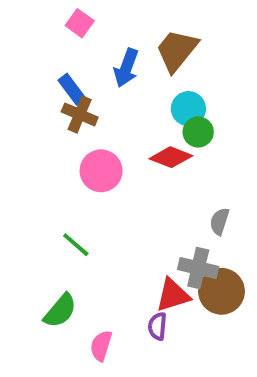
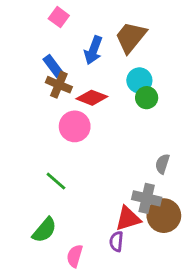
red diamond: (171, 157) -> (92, 98), moved

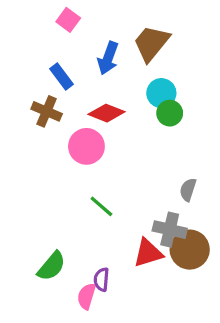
brown cross: (59, 85) -> (47, 111), moved
green line: (56, 181) -> (101, 206), moved
purple semicircle: (116, 242) -> (101, 280), moved

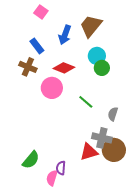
green line: (101, 206) -> (86, 102), moved

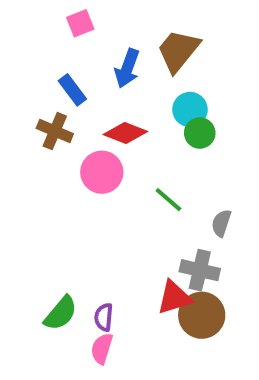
pink square: (41, 12) -> (80, 23), turned 32
brown circle: (114, 150) -> (202, 315), moved
purple semicircle: (61, 168) -> (104, 317), moved

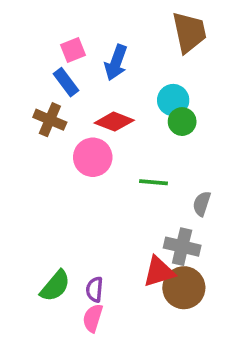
pink square: (80, 23) -> (73, 50), moved
brown trapezoid: (178, 51) -> (189, 32), moved, turned 129
green line: (168, 200) -> (153, 182), turned -36

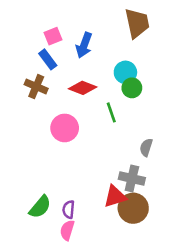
pink circle: (93, 157) -> (65, 128), moved
green line: (153, 182) -> (111, 112), moved, turned 66

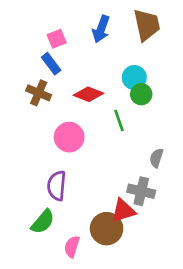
blue arrow: (84, 45) -> (101, 29), moved
brown circle: (133, 208) -> (107, 229), moved
purple semicircle: (68, 209) -> (57, 186), moved, size x1.5

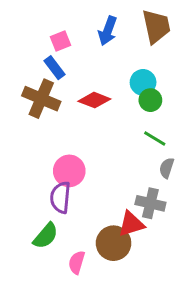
brown cross: (39, 93) -> (41, 99), size x1.4
green line: (119, 121) -> (155, 138), moved, turned -40
pink circle: (69, 137) -> (69, 171), moved

